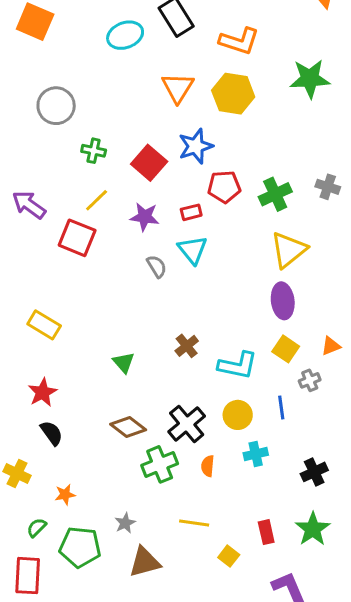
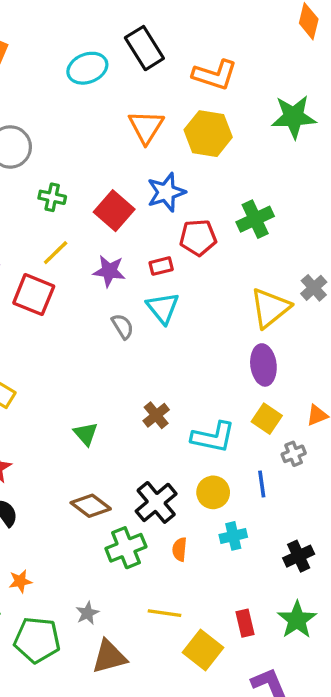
gray cross: (328, 187) -> (314, 288), moved, turned 30
green cross: (275, 194) -> (255, 219), moved
yellow square: (229, 556) -> (203, 650), size x1.6

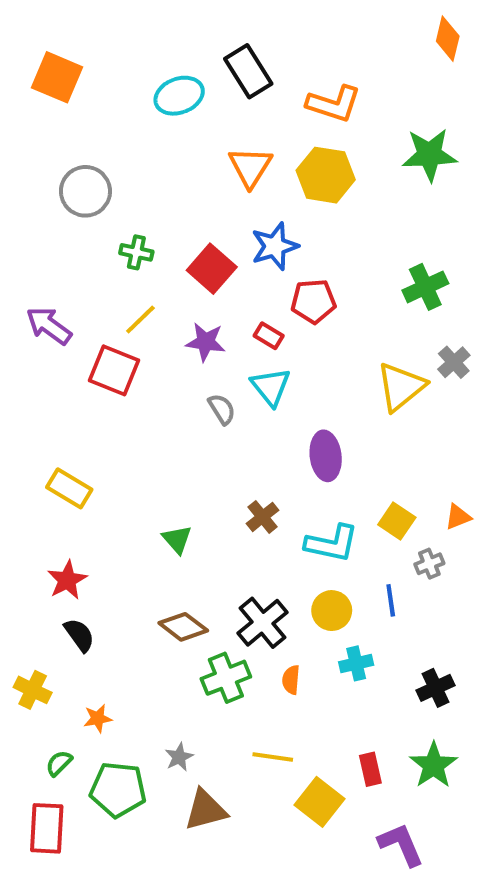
green cross: (255, 219) -> (425, 287), moved
red rectangle: (161, 266) -> (269, 336), turned 45
purple ellipse: (263, 365) -> (326, 456), moved

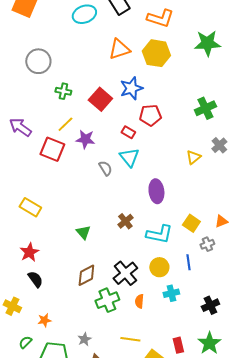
orange triangle: (250, 167) -> (119, 49), turned 40
purple star: (206, 342) -> (85, 139), moved
yellow triangle: (401, 387) -> (193, 157), size x0.6
brown diamond: (183, 627) -> (86, 275), turned -65

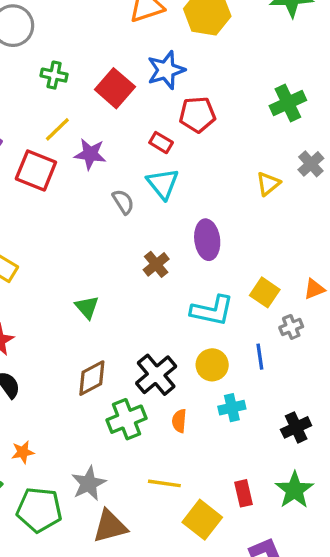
brown cross: (125, 221) -> (156, 264), moved
gray star: (84, 339) -> (89, 483), size x1.5

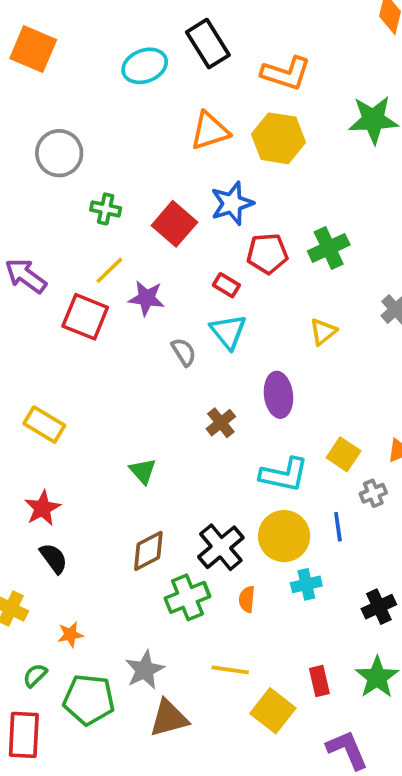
green cross: (288, 103) -> (329, 248), moved
yellow triangle: (268, 184) -> (323, 332), moved
yellow circle: (212, 365) -> (284, 536), size x1.4

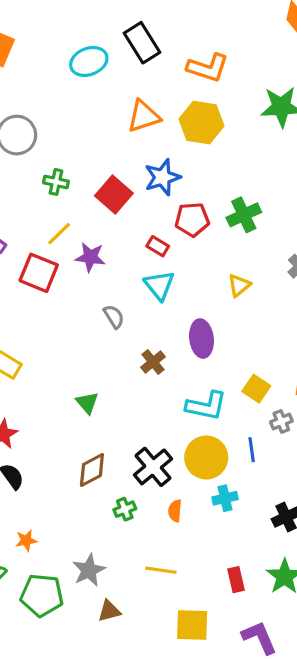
gray semicircle: (184, 352) -> (114, 317), moved
green cross: (187, 597) -> (125, 509), size x0.6
yellow square: (273, 711) -> (192, 625), moved, turned -36
brown triangle: (169, 718) -> (109, 611), size x0.7

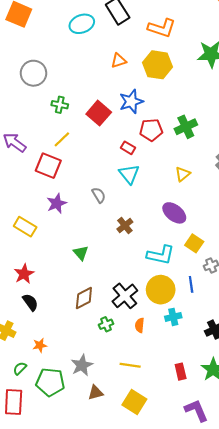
orange triangle: (144, 116) -> (119, 61), size x0.7
purple star: (90, 257) -> (57, 203), moved, turned -30
purple ellipse: (202, 339) -> (174, 213), moved, turned -45
yellow square: (192, 625) -> (134, 402), moved, turned 30

